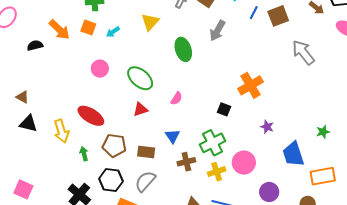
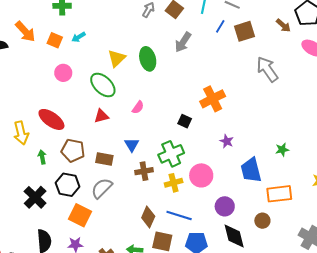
yellow triangle: (150, 22) -> (117, 58), moved
orange square: (88, 28) -> (55, 40), moved

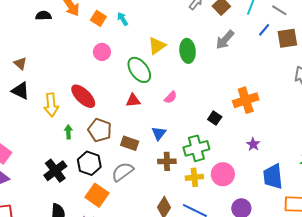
cyan arrow: (79, 37) -> (123, 19), turned 80

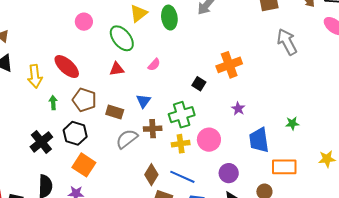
gray semicircle: (123, 172) -> (127, 139), moved

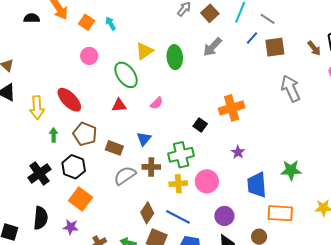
green star: (292, 123) -> (291, 170), size x1.5

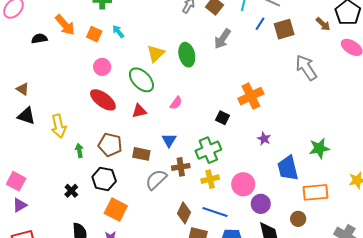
red ellipse: (69, 100) -> (103, 100), moved
black cross: (39, 173) -> (71, 191), size x0.6
pink circle: (207, 181) -> (243, 184), moved

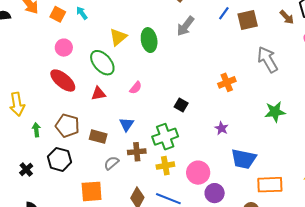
orange cross: (251, 96) -> (227, 82), moved, size x0.7
green star: (319, 148) -> (275, 112), moved
blue trapezoid: (288, 168) -> (244, 159), turned -68
gray semicircle: (156, 180) -> (111, 163), size x0.7
orange square: (116, 210) -> (92, 191), moved, turned -35

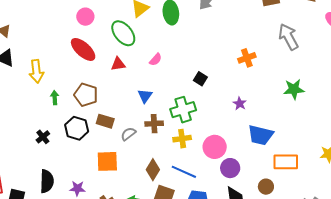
brown rectangle: (98, 137) -> (105, 121), moved

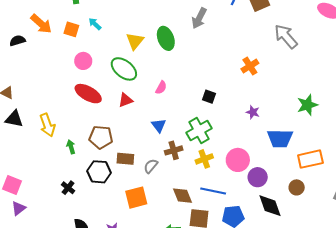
green star: (294, 89) -> (307, 105), moved
brown diamond: (153, 170) -> (182, 196), turned -40

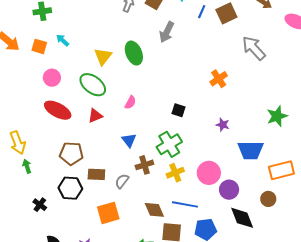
green arrow: (71, 147) -> (27, 166), moved

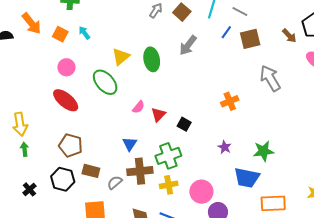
red triangle: (95, 116) -> (158, 115), moved, turned -35
green star: (277, 116) -> (263, 151), moved
brown cross: (144, 165) -> (140, 171), size x1.4

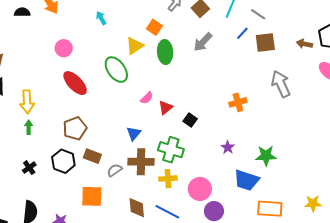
orange square: (60, 34) -> (154, 27), moved
brown arrow: (289, 36) -> (305, 44), turned 140
pink circle: (66, 67) -> (64, 48), moved
brown pentagon: (71, 145) -> (75, 128), turned 30
green cross: (168, 156) -> (171, 150), turned 30

